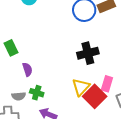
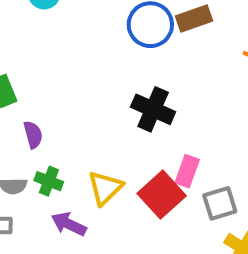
black cross: (88, 53) -> (153, 109), turned 35
yellow triangle: (81, 87) -> (105, 188), moved

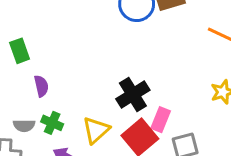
black cross: (153, 109) -> (133, 94), moved, turned 32

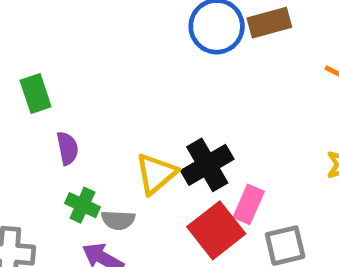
gray semicircle: (24, 126) -> (118, 220), moved
yellow triangle: (96, 130) -> (156, 174), moved

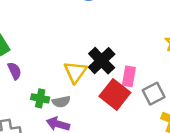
purple semicircle: (67, 148) -> (14, 71), moved

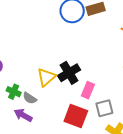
red square: (115, 94) -> (76, 116), moved, turned -30
gray semicircle: (61, 102) -> (30, 98), turned 32

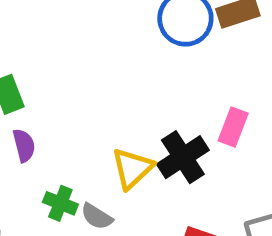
pink rectangle: (88, 90) -> (233, 127), moved

